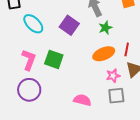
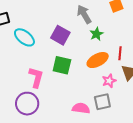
green square: (54, 59) -> (62, 65), moved
pink L-shape: (29, 60) -> (36, 77), moved
gray square: (116, 96) -> (102, 102), moved

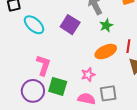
green square: (62, 65) -> (58, 86), moved
pink star: (109, 81) -> (88, 75), moved

